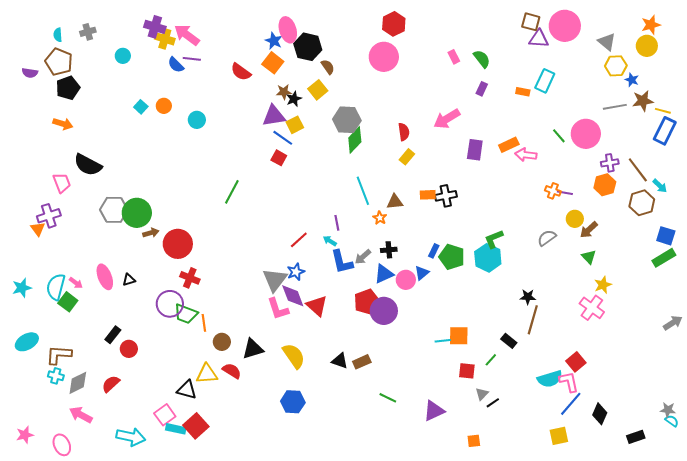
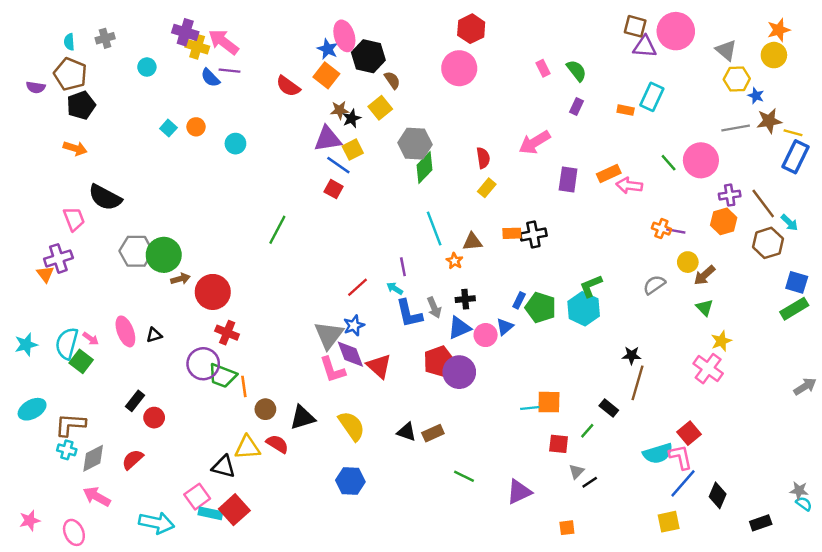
gray arrow: (363, 257) -> (434, 308), turned -72

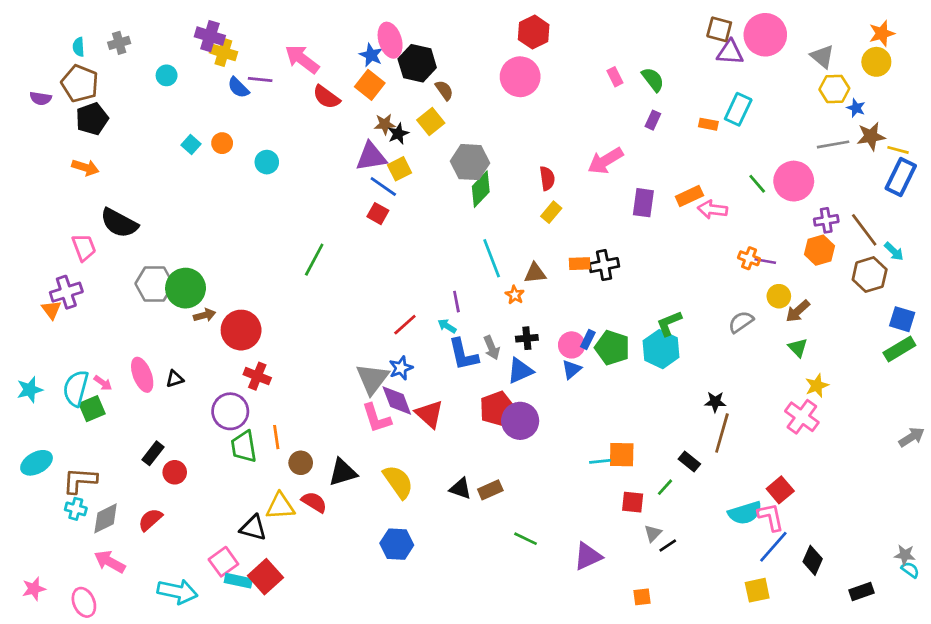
pink arrow: (224, 42) -> (302, 59), moved
pink circle: (486, 335) -> (572, 345), moved
green square: (81, 361) -> (92, 409), turned 30
green trapezoid: (222, 376) -> (244, 447), moved, turned 60

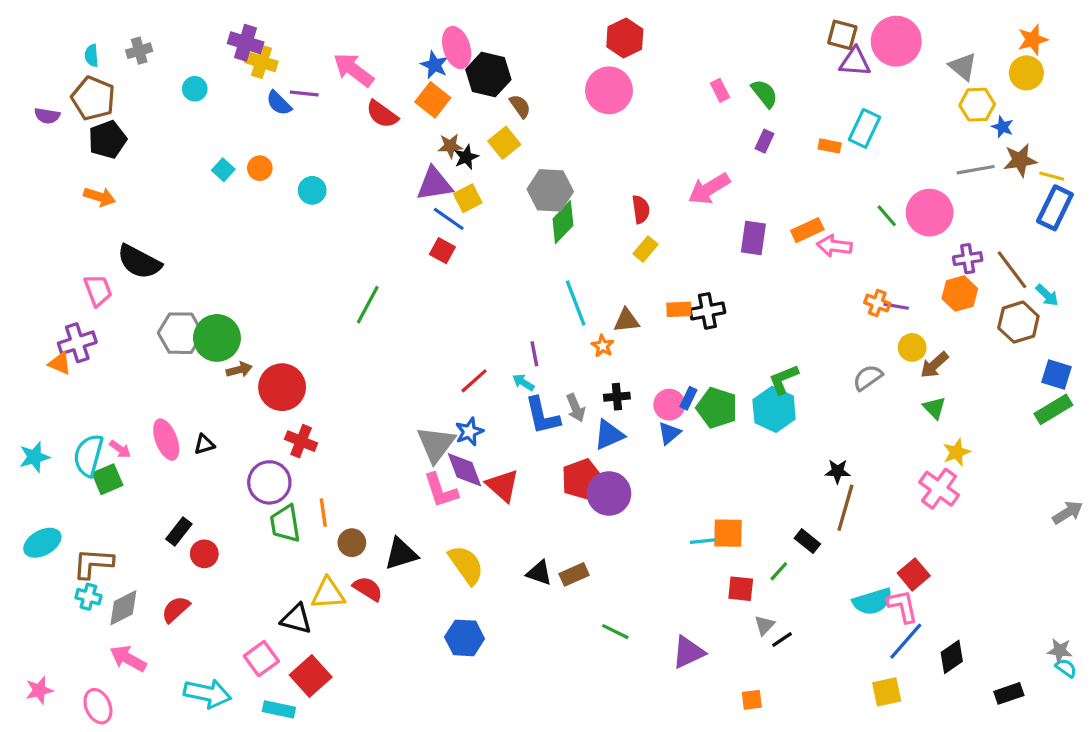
orange triangle: (51, 310) -> (60, 363), turned -30
black diamond: (813, 560) -> (952, 657), turned 32
cyan rectangle: (238, 581) -> (279, 709), moved

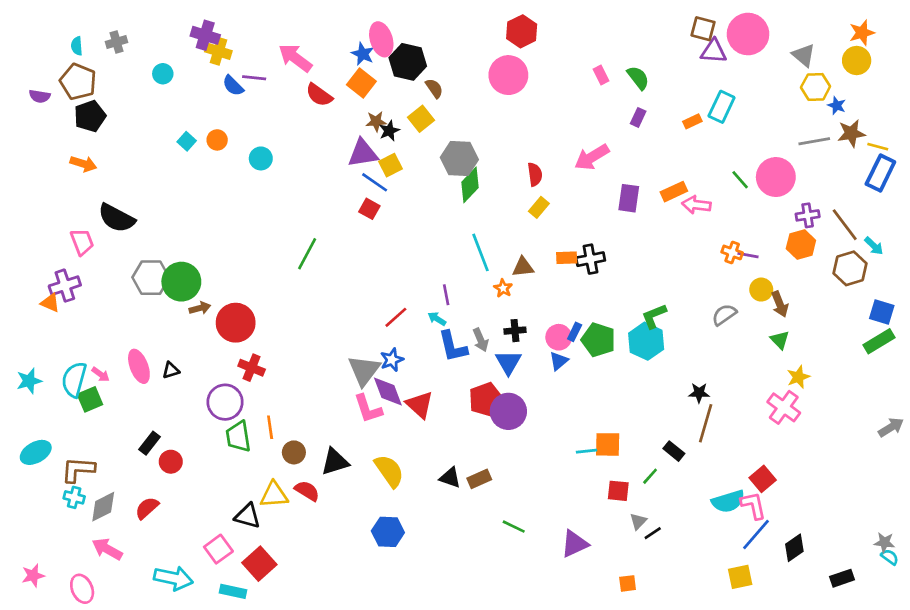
orange rectangle: (830, 146) -> (692, 121), turned -36
brown arrow: (934, 365) -> (780, 304), turned -70
blue triangle: (609, 435) -> (508, 362), turned -36

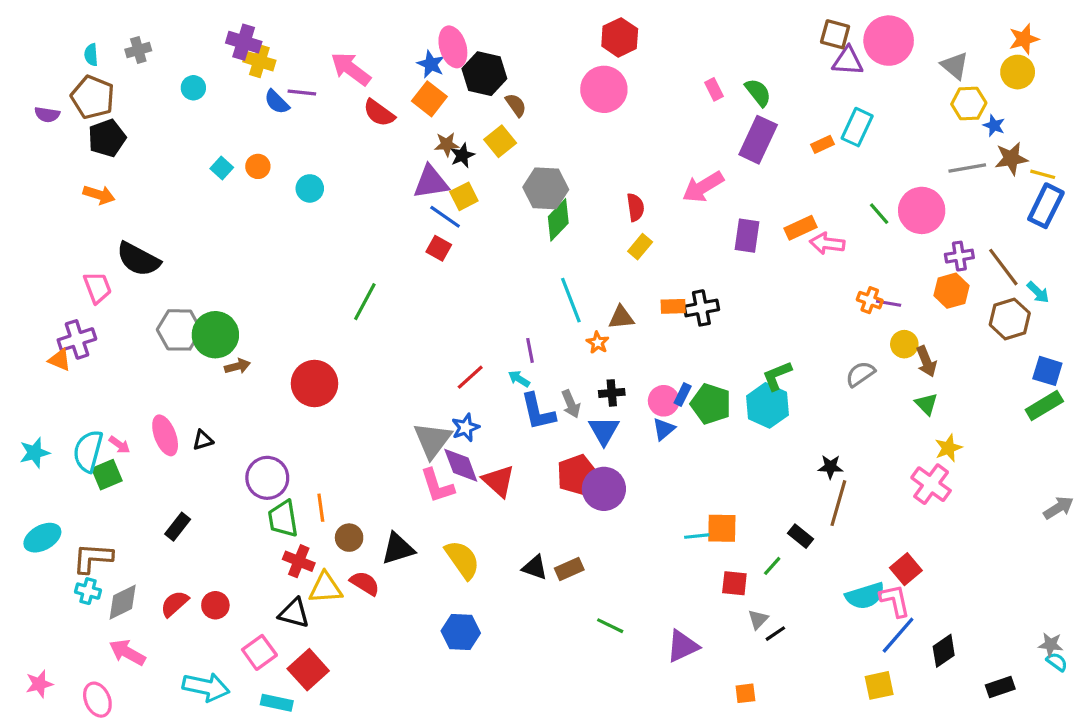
purple rectangle: (638, 117) -> (758, 140), size x2.0
red circle: (236, 323) -> (314, 383), moved
red cross: (252, 368) -> (299, 561), moved
red circle: (171, 462) -> (215, 605), moved

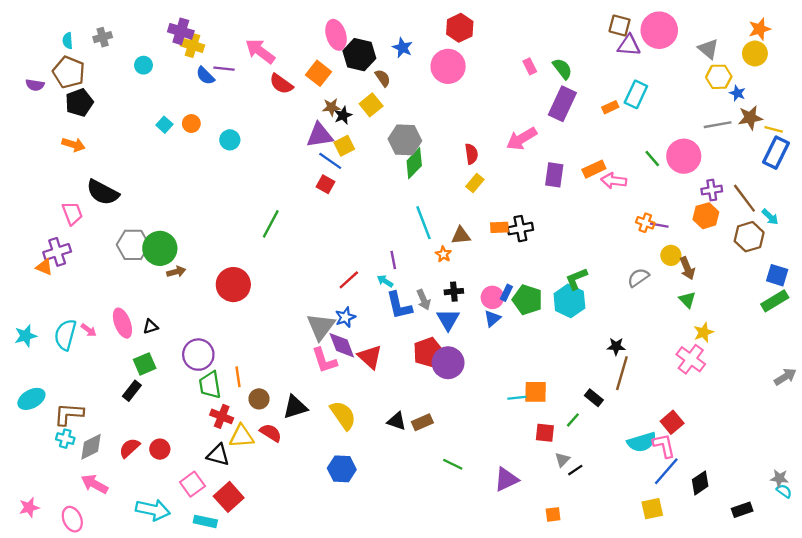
blue star: (431, 64) -> (403, 48), moved
green square: (107, 475) -> (145, 364), moved

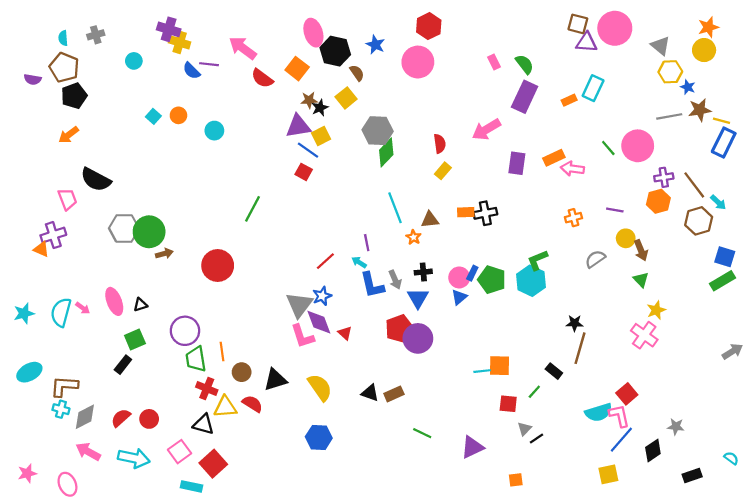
orange arrow: (73, 145) -> (69, 135), turned 126
orange cross: (645, 223) -> (573, 218), moved, turned -35
red triangle: (370, 357) -> (345, 333), size x0.6
gray star: (779, 478) -> (676, 427), moved
cyan arrow: (153, 510) -> (134, 458), moved

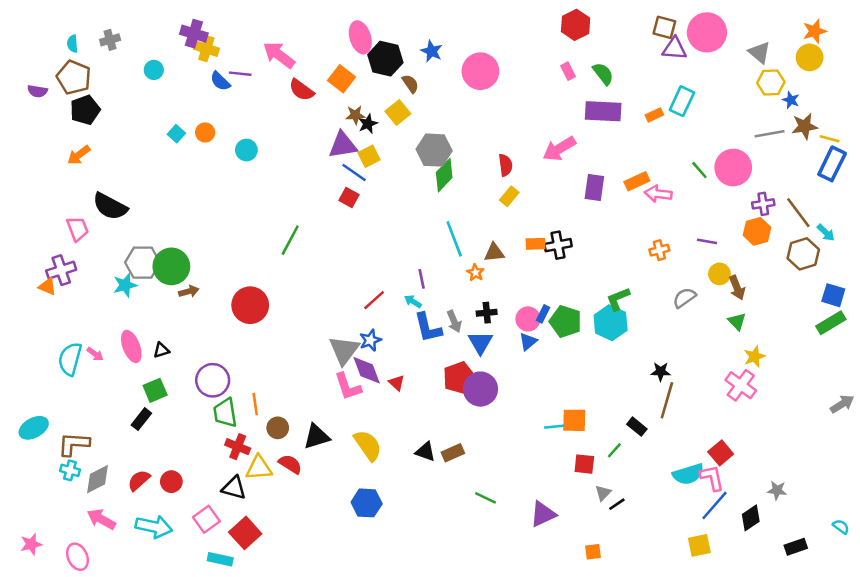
red hexagon: (429, 26) -> (576, 25), moved
purple rectangle: (525, 97) -> (603, 111), turned 68
cyan star: (24, 313) -> (125, 285), moved

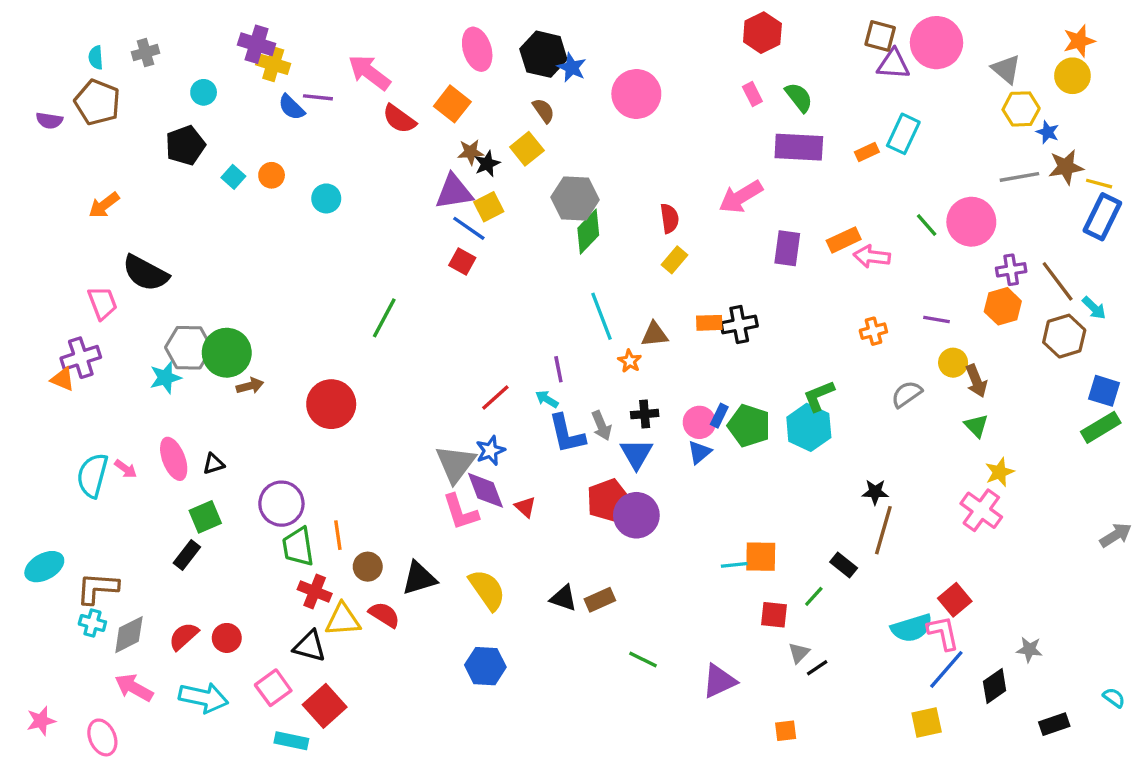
black hexagon: (385, 59) -> (543, 54), moved
black pentagon: (85, 110) -> (185, 145), moved

